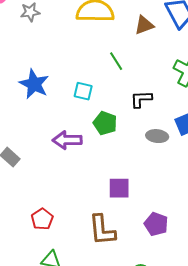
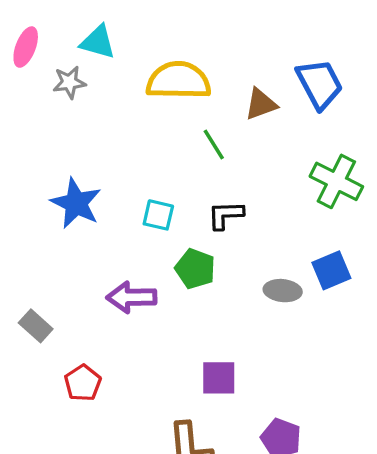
green line: (116, 61) -> (214, 144), moved
black L-shape: (141, 99) -> (226, 215), moved
red pentagon: (42, 219) -> (83, 383), moved

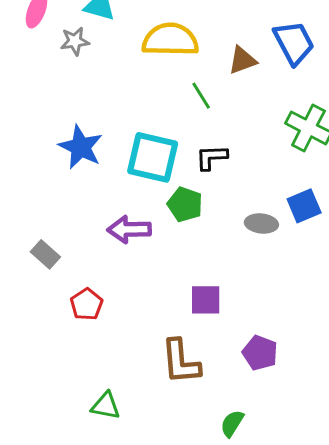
cyan square: (158, 215) -> (153, 157), size x1.8

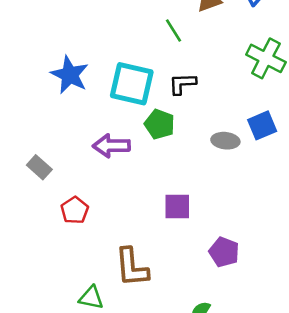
brown L-shape: (181, 362) -> (132, 267), moved

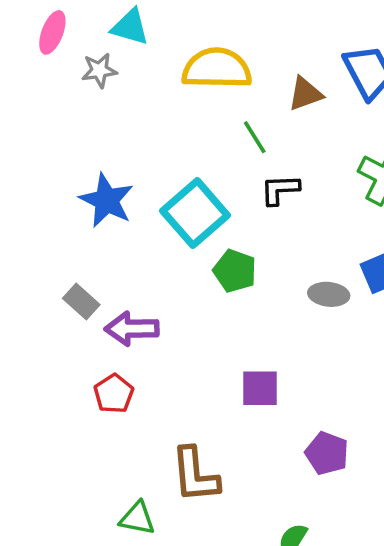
cyan square: (132, 84) -> (195, 213), turned 36
black L-shape: (182, 84) -> (280, 190), moved
purple arrow: (111, 146) -> (132, 329), moved
gray rectangle: (39, 167) -> (81, 302), moved

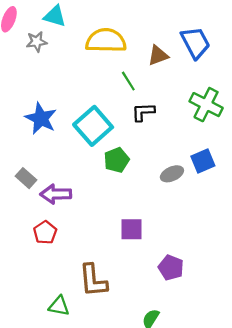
green pentagon: (235, 271) -> (117, 160), turned 30
gray ellipse: (329, 294) -> (172, 174), turned -30

